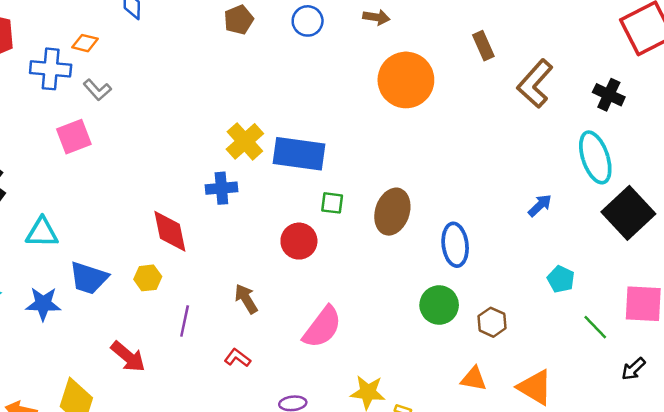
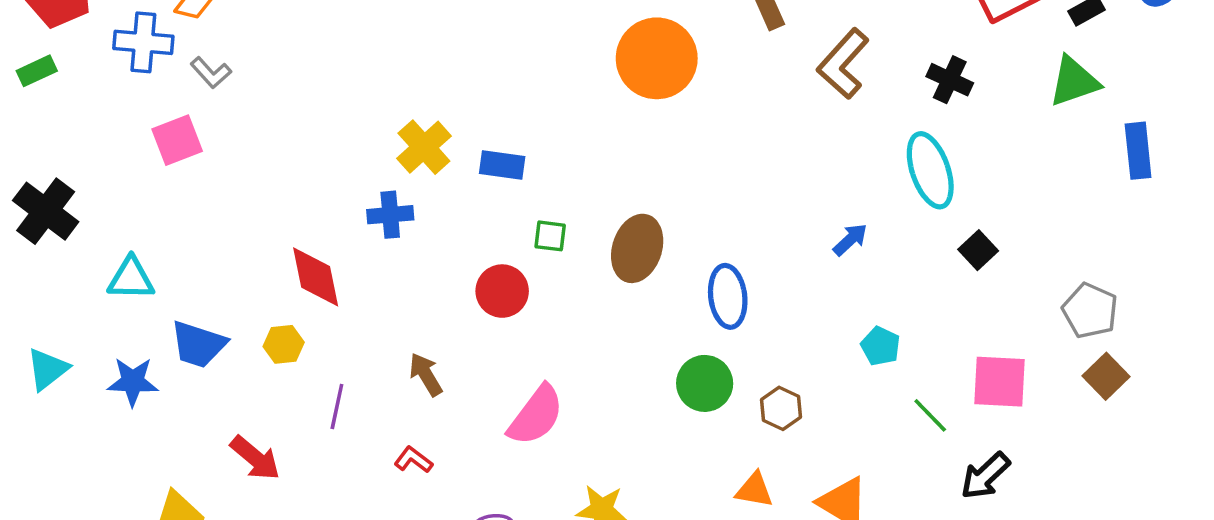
blue rectangle: (299, 154) -> (502, 165), size x0.6
black square: (628, 213) -> (978, 250), size x0.5
black arrow: (633, 369) -> (985, 476), size x1.4

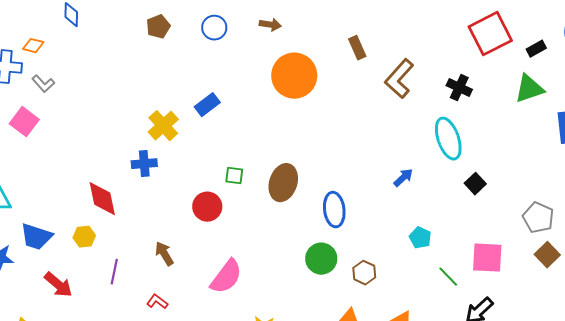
pink square: (177, 140) -> (24, 122), turned -32
blue rectangle: (502, 165) -> (207, 105), moved, turned -45
red arrow: (255, 458) -> (58, 285), moved

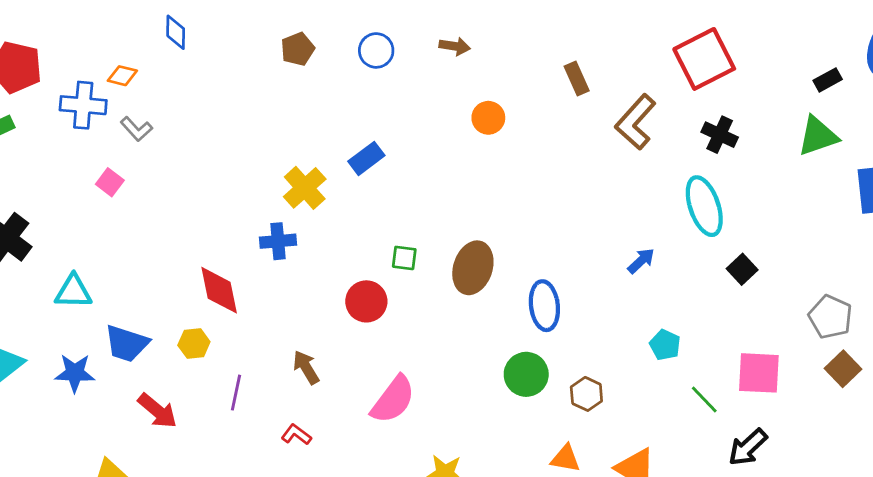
red square: (490, 34) -> (704, 59), moved
orange circle: (294, 76) -> (488, 118), size x0.5
pink square: (24, 122) -> (110, 182), size x0.7

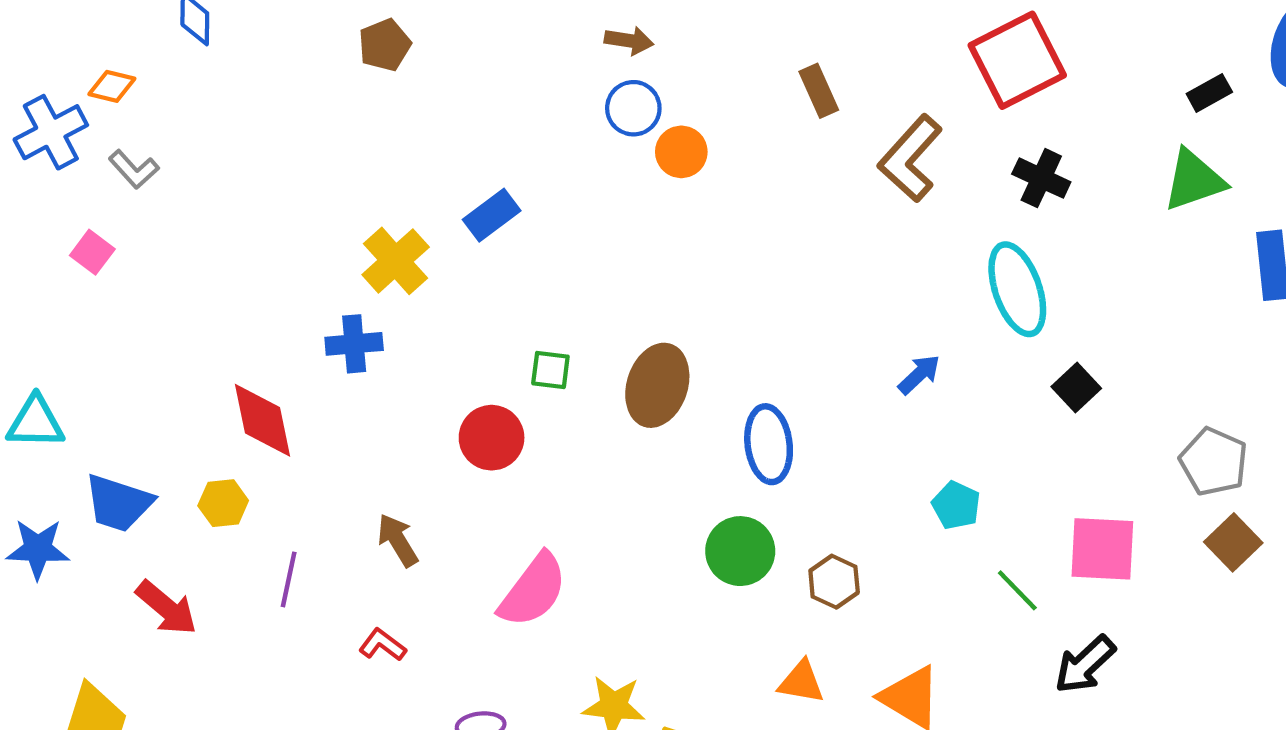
blue circle: (376, 50) -> (633, 108), moved
blue cross: (83, 105) -> (51, 132), turned -33

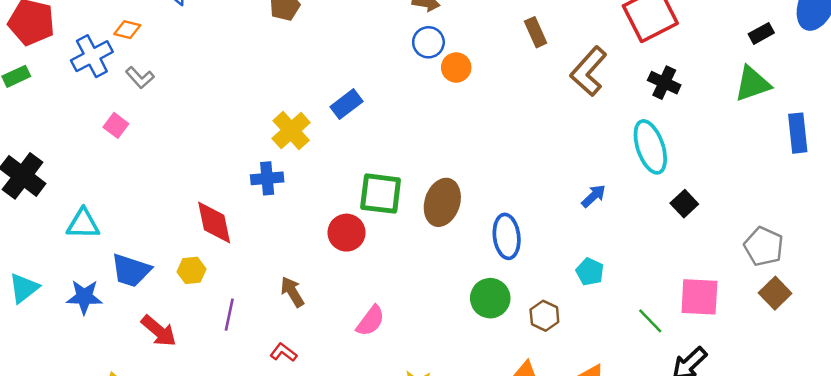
green square: (550, 370) -> (381, 194), size x1.8
cyan pentagon: (956, 505) -> (590, 272), moved
pink semicircle: (533, 590) -> (370, 321), size x0.7

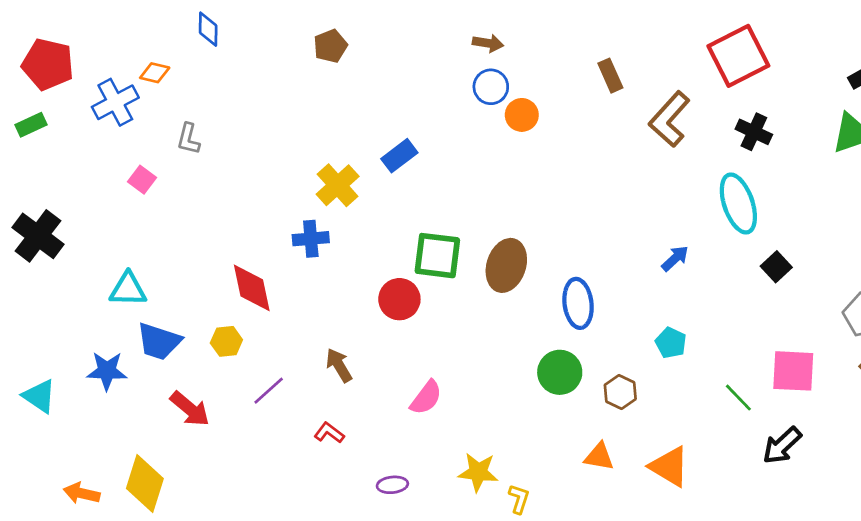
gray L-shape: (140, 78) -> (188, 139), moved, turned 56
cyan triangle: (83, 224) -> (128, 289), moved
cyan triangle: (24, 288) -> (39, 396), moved, turned -48
purple line: (229, 315) -> (269, 391), turned 36

